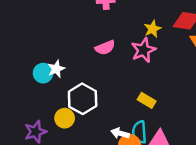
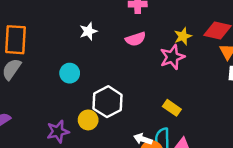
pink semicircle: (105, 48) -> (136, 39), moved
white star: (56, 69) -> (88, 31), moved

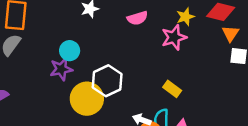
yellow circle: (88, 120) -> (87, 99), size x1.6
purple star: (58, 132) -> (61, 69), moved

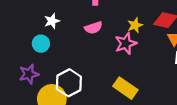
cyan circle: (70, 51) -> (41, 44), moved
yellow rectangle: (172, 89) -> (125, 88), size x1.5

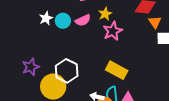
yellow star: (135, 25) -> (105, 14), moved
cyan circle: (41, 44) -> (63, 21), moved

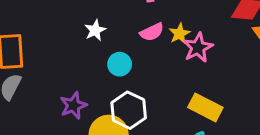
yellow star: (105, 14) -> (180, 34), moved
cyan circle: (63, 21) -> (120, 64), moved

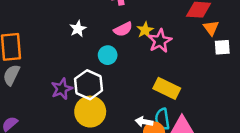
cyan circle: (120, 64) -> (108, 55), moved
white hexagon: (129, 110) -> (89, 85), moved

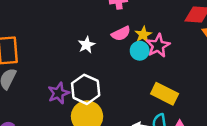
white star: (78, 29) -> (87, 45), moved
cyan circle: (108, 55) -> (140, 51), moved

